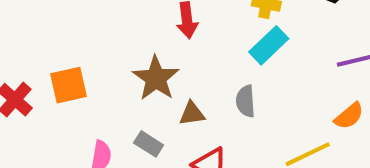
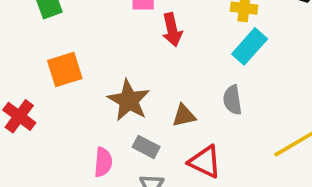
brown star: (156, 78) -> (129, 100), moved
orange square: (68, 85) -> (65, 69), moved

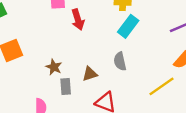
brown star: (129, 100) -> (54, 67), size x0.6
gray rectangle: (146, 147) -> (66, 86), moved, turned 63

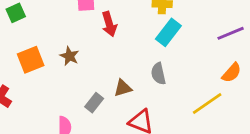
brown star: (54, 67) -> (69, 56), moved
gray rectangle: (66, 86) -> (94, 103), turned 42

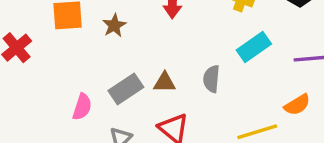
cyan rectangle: (168, 32) -> (254, 47), moved
gray rectangle: (94, 103) -> (126, 89), size x1.4

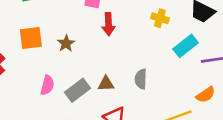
cyan rectangle: (254, 47) -> (186, 46), moved
pink semicircle: (82, 107) -> (47, 85), moved

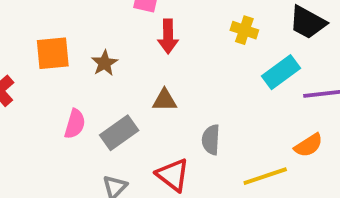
gray semicircle: (141, 79) -> (211, 140), moved
brown triangle: (106, 84) -> (164, 100), moved

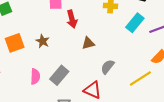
brown triangle: (164, 100) -> (88, 43), moved
gray semicircle: (211, 140) -> (108, 67), turned 49

